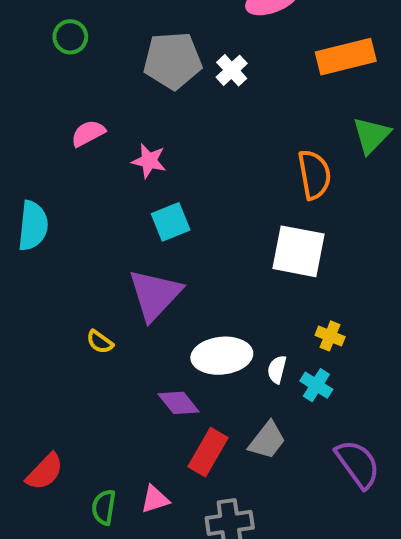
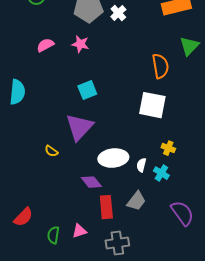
pink star: (149, 161) -> (80, 44), moved
red rectangle: (208, 452) -> (106, 207), turned -35

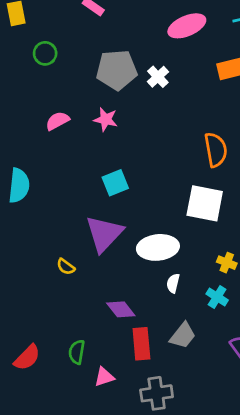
white ellipse: (113, 158) -> (158, 247), moved
white semicircle: (141, 165) -> (173, 283), moved
green semicircle: (53, 235) -> (77, 352), moved

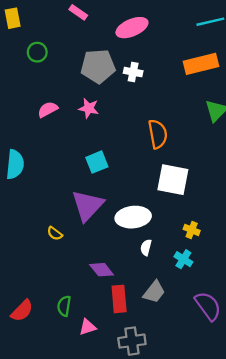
pink ellipse: (187, 26) -> (132, 28), moved
white cross: (158, 77) -> (133, 72), turned -36
orange semicircle: (216, 150) -> (158, 134), moved

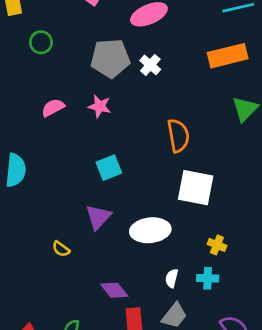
white cross: (133, 72) -> (150, 65), turned 30
purple triangle: (88, 205) -> (98, 217), size x0.7
white semicircle: (146, 247) -> (172, 278), moved
cyan cross: (183, 259) -> (208, 278), turned -30

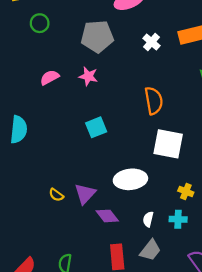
white cross: (150, 65) -> (151, 42), moved
purple triangle: (98, 217) -> (85, 194), moved
purple diamond: (114, 290) -> (107, 216), moved

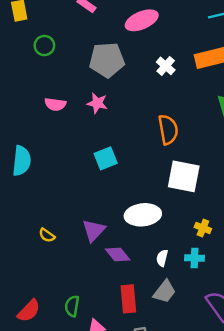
pink semicircle: (50, 77) -> (55, 104), turned -144
yellow semicircle: (56, 195) -> (47, 235), moved

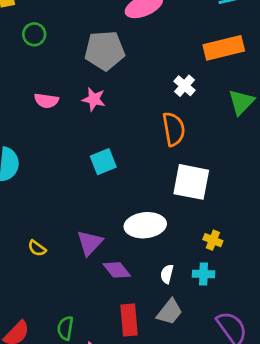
white cross: (166, 66) -> (184, 86), moved

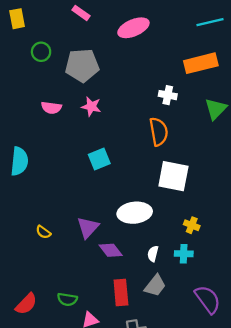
gray pentagon: (105, 51) -> (82, 65), moved
white cross: (184, 86) -> (168, 95), turned -30
green semicircle: (65, 328) -> (67, 299), turned -90

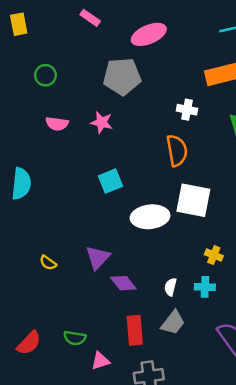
green circle: (41, 52) -> (45, 75), moved
gray pentagon: (82, 65) -> (122, 77), moved
white ellipse: (135, 213) -> (150, 217), moved

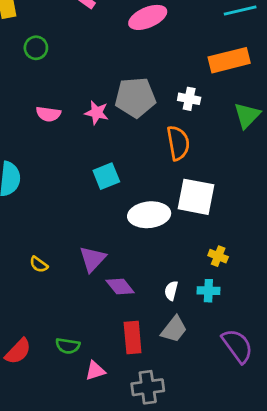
green circle: (45, 75) -> (36, 48), moved
gray pentagon: (122, 77) -> (135, 97), moved

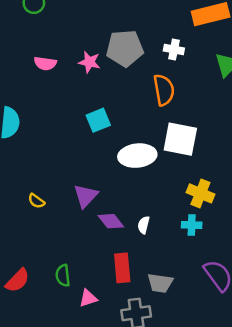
yellow cross: (218, 256) -> (200, 193), size x1.5
white semicircle: (171, 291) -> (144, 225), moved
gray trapezoid: (174, 329) -> (160, 283), moved, turned 60
green semicircle: (68, 346) -> (63, 275), turned 75

